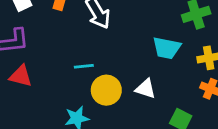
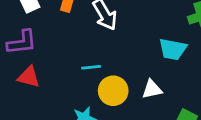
white triangle: (146, 89) -> (152, 89), turned -30

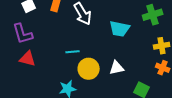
purple L-shape: (22, 42) -> (23, 34), turned 80
cyan trapezoid: (173, 49) -> (120, 29), moved

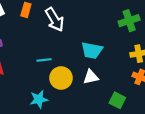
cyan trapezoid: (120, 29) -> (92, 50), moved

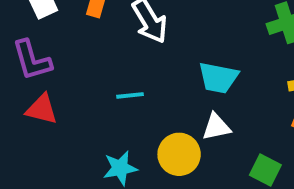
yellow circle: (61, 78) -> (179, 154), moved

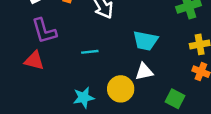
purple L-shape: (32, 60) -> (44, 31), moved

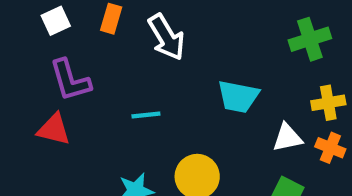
white triangle: (144, 72) -> (287, 138), moved

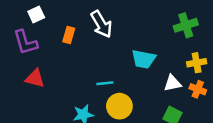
orange rectangle: (111, 19) -> (69, 35), moved
purple L-shape: (70, 80) -> (25, 42), moved
cyan line: (146, 115) -> (105, 83), moved

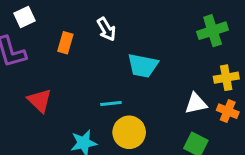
white arrow: (101, 24) -> (106, 29), size x0.7
cyan trapezoid: (144, 59) -> (143, 66), moved
red triangle: (35, 78) -> (40, 100), moved, turned 30

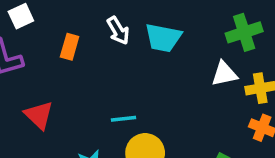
cyan trapezoid: (143, 66) -> (163, 38), moved
white triangle: (196, 103) -> (224, 74), moved

